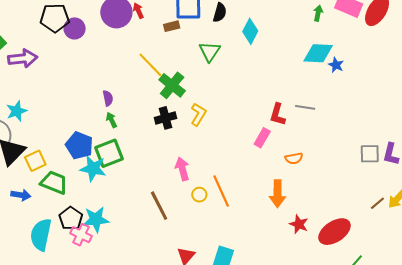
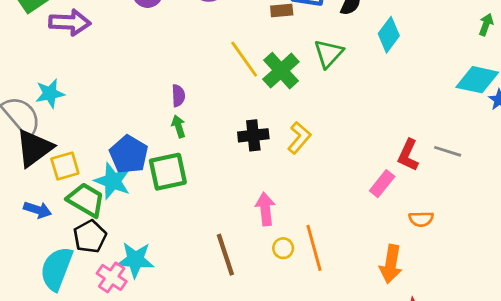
green cross: (172, 85) -> (281, 71), moved
cyan star: (93, 168) -> (113, 181), moved
black pentagon: (71, 218) -> (90, 237), moved

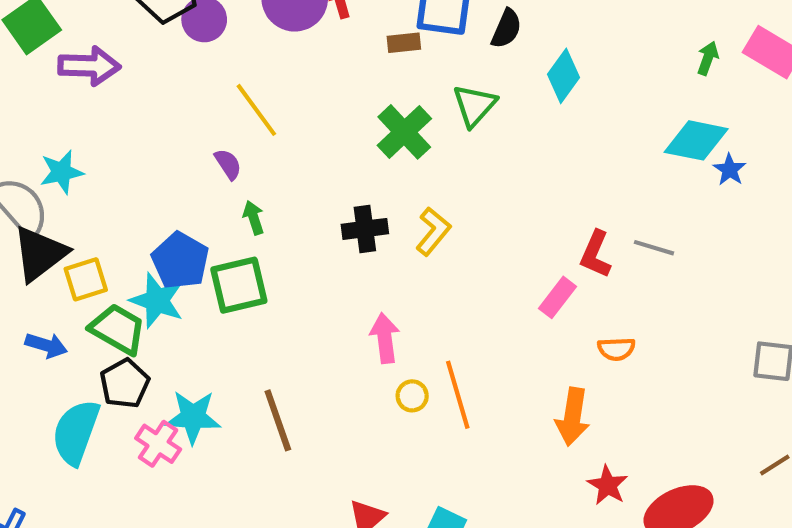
yellow line: (244, 59) -> (256, 110), moved
purple semicircle: (178, 96) -> (228, 164), moved, turned -30
brown line: (225, 255) -> (278, 420), moved

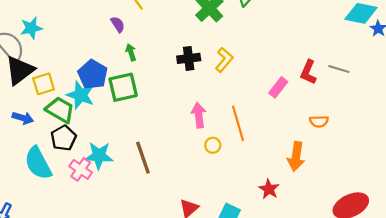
pink rectangle: (557, 297) -> (278, 87), moved
orange line: (458, 395) -> (238, 123), moved
cyan semicircle: (76, 432) -> (38, 163), turned -48
red star: (608, 485) -> (269, 189), moved

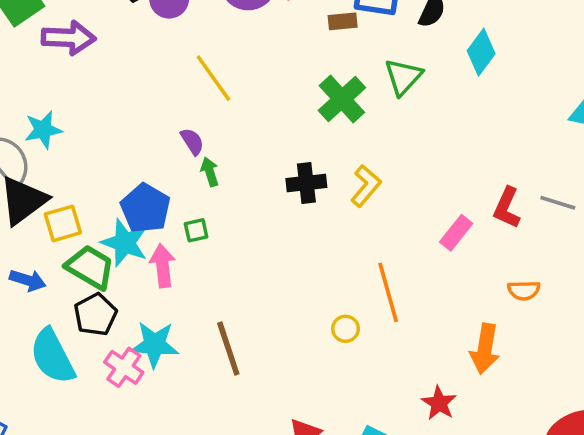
purple semicircle: (118, 24) -> (192, 141), moved
green square: (123, 87) -> (196, 230), size x0.5
pink arrow: (199, 115) -> (163, 266), moved

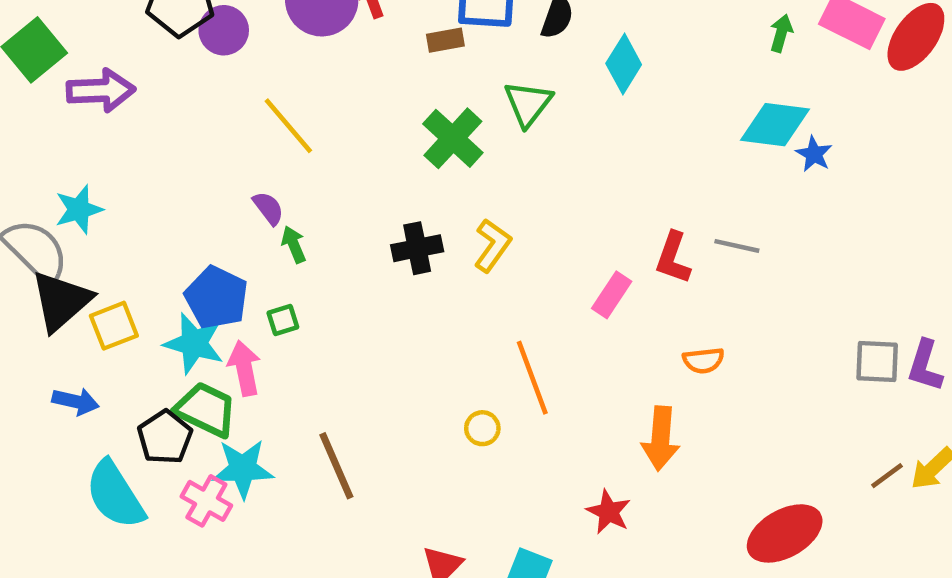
green trapezoid: (90, 267) -> (206, 410), moved

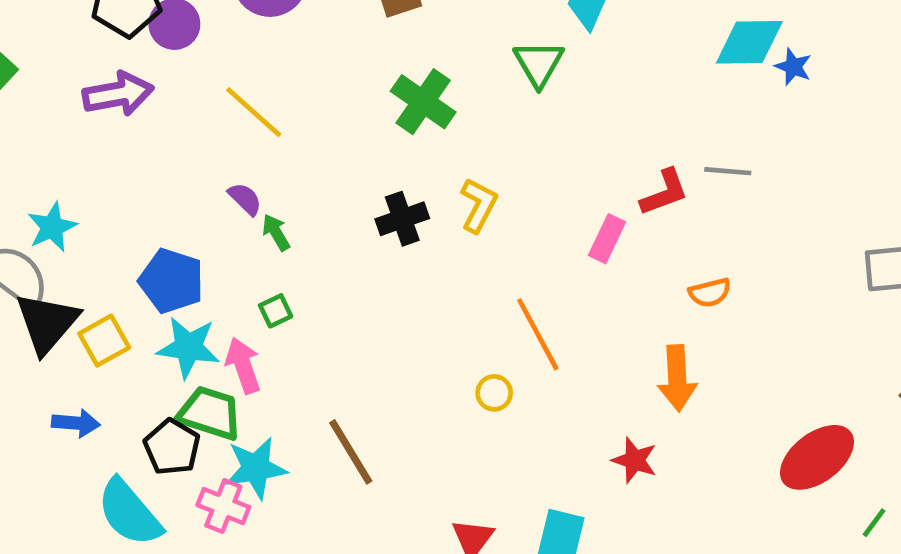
purple arrow: (101, 91) -> (118, 94), moved
green triangle: (528, 104) -> (539, 63), moved
red L-shape: (673, 258) -> (664, 192), turned -122
blue pentagon: (216, 298) -> (171, 281), moved

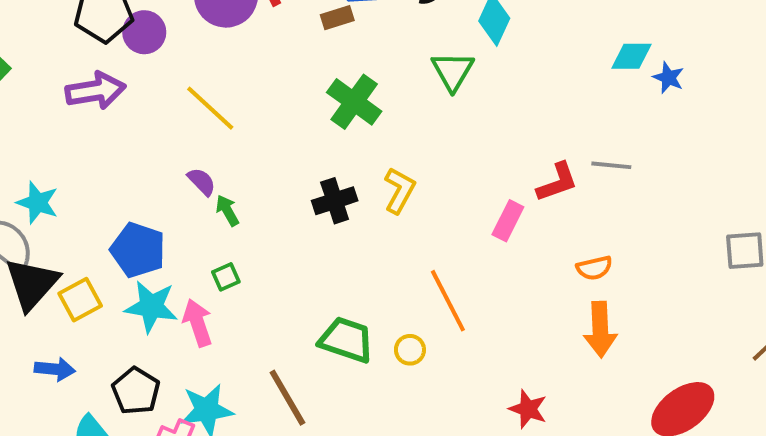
cyan diamond: (749, 42) -> (632, 56), size x0.7
cyan star: (52, 227) -> (37, 203), turned -30
orange arrow: (677, 378) -> (600, 329), moved
green trapezoid: (210, 413) -> (346, 340), moved

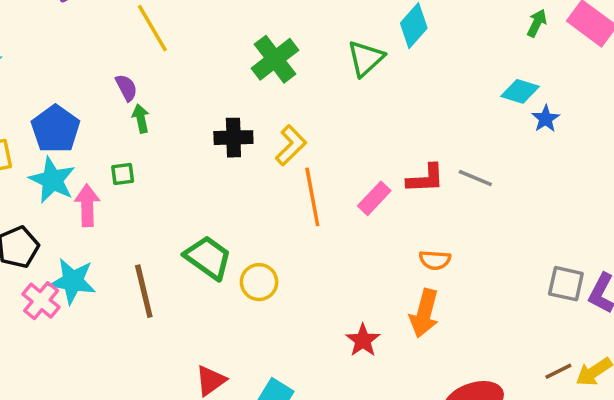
orange line: (448, 301) -> (312, 197), moved
yellow circle: (410, 350) -> (259, 282), size x1.4
red star: (528, 409) -> (363, 340), moved

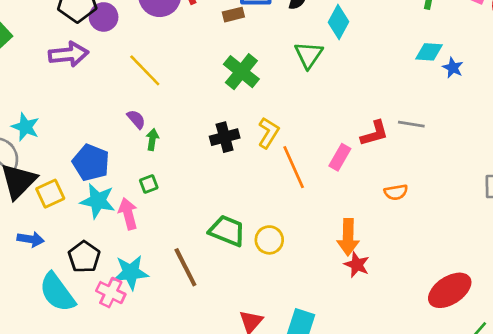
green arrow: (141, 118) -> (152, 140), turned 35
orange arrow: (424, 313) -> (348, 237), moved

